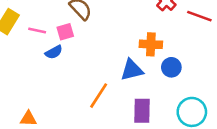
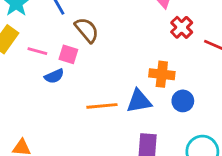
pink square: (65, 32) -> (68, 54), turned 30
orange line: (99, 96) -> (102, 106), moved, turned 48

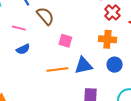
pink line: (37, 51) -> (19, 28), moved
pink square: (68, 54) -> (65, 41), moved
orange cross: (162, 74) -> (107, 39), moved

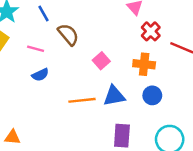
pink square: (65, 41) -> (101, 61), moved, turned 32

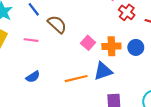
orange cross: (144, 64) -> (111, 46), moved
blue semicircle: (40, 75) -> (33, 77), moved
blue circle: (152, 95) -> (136, 47), moved

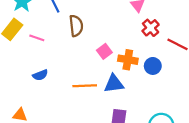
brown semicircle: (57, 24) -> (76, 26), turned 30
pink line: (31, 40) -> (37, 38), moved

